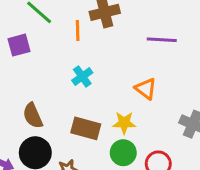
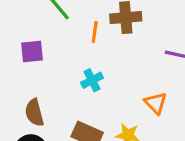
purple square: (19, 45) -> (32, 51), moved

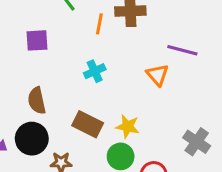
orange triangle: (156, 103) -> (158, 75), moved

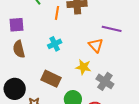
brown semicircle: (37, 101) -> (19, 49), moved
yellow star: (128, 126) -> (83, 67), moved
gray cross: (197, 142) -> (105, 81), moved

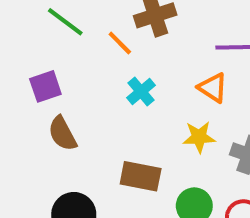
orange line: (57, 13) -> (120, 43), turned -40
cyan cross: (55, 44) -> (141, 92), moved

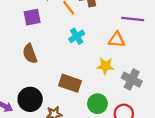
purple square: (45, 86) -> (32, 17), moved
orange triangle: (213, 88) -> (117, 40), turned -36

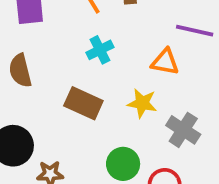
brown rectangle: (70, 83) -> (83, 103), moved

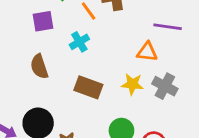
cyan cross: (100, 50) -> (79, 42), moved
gray cross: (183, 130) -> (165, 86), moved

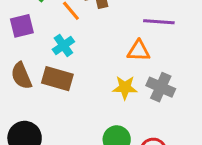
brown rectangle: (88, 87) -> (57, 79), moved

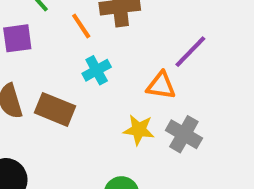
purple line: (159, 22) -> (190, 52), turned -56
cyan cross: (63, 45) -> (97, 70), moved

